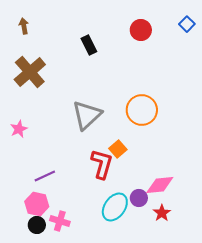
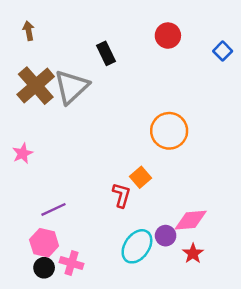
blue square: (187, 24) -> (223, 51), moved
gray triangle: (87, 115) -> (71, 87), moved
red L-shape: (102, 164) -> (121, 195), size x0.7

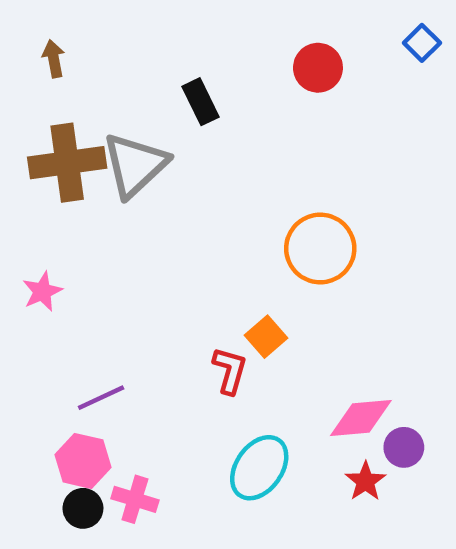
blue square: (223, 51) -> (422, 43), moved
brown cross: (36, 86) -> (67, 163), turned 33
purple circle: (166, 236) -> (404, 447), moved

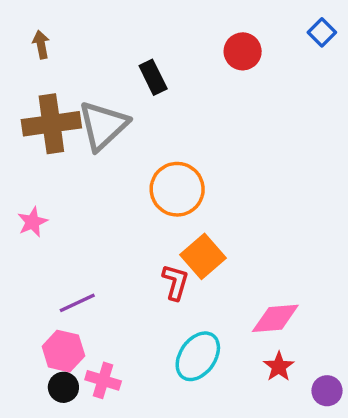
orange circle: (320, 249) -> (177, 189), moved
orange square: (266, 337) -> (203, 256), size x1.4
purple circle: (404, 447) -> (327, 391), moved

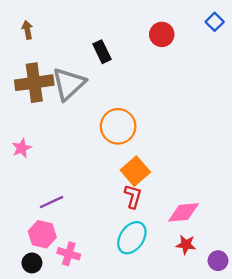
red L-shape: (175, 282) -> (133, 196), moved
red star: (279, 367) -> (186, 245), turned -30
black circle: (63, 387) -> (32, 263), moved

